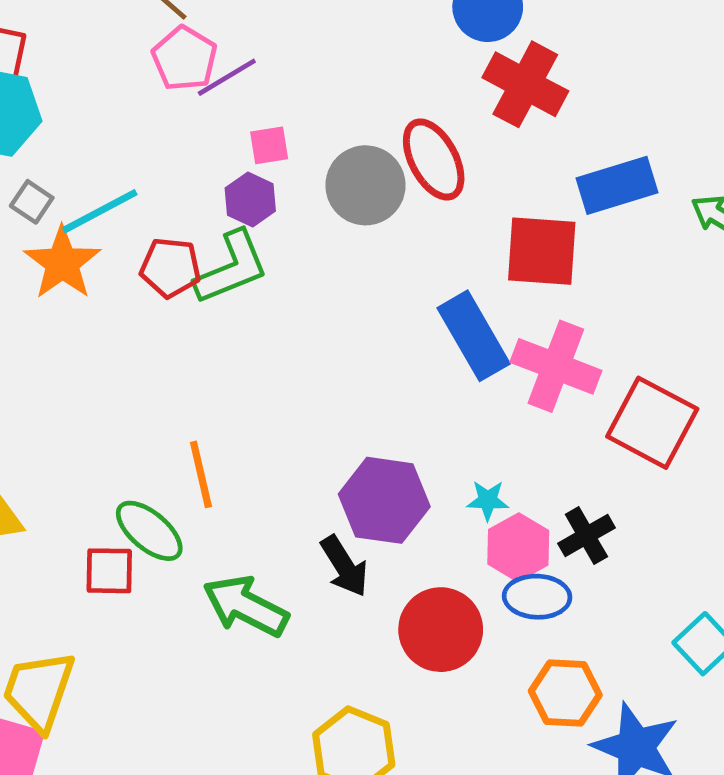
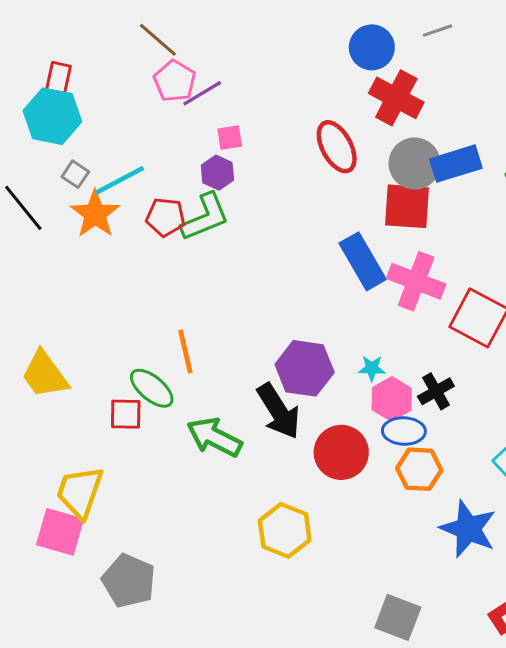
gray circle: (365, 185) -> (415, 164), moved
black arrow: (344, 566) -> (279, 411), size x1.4
orange hexagon: (565, 693) -> (419, 469), moved

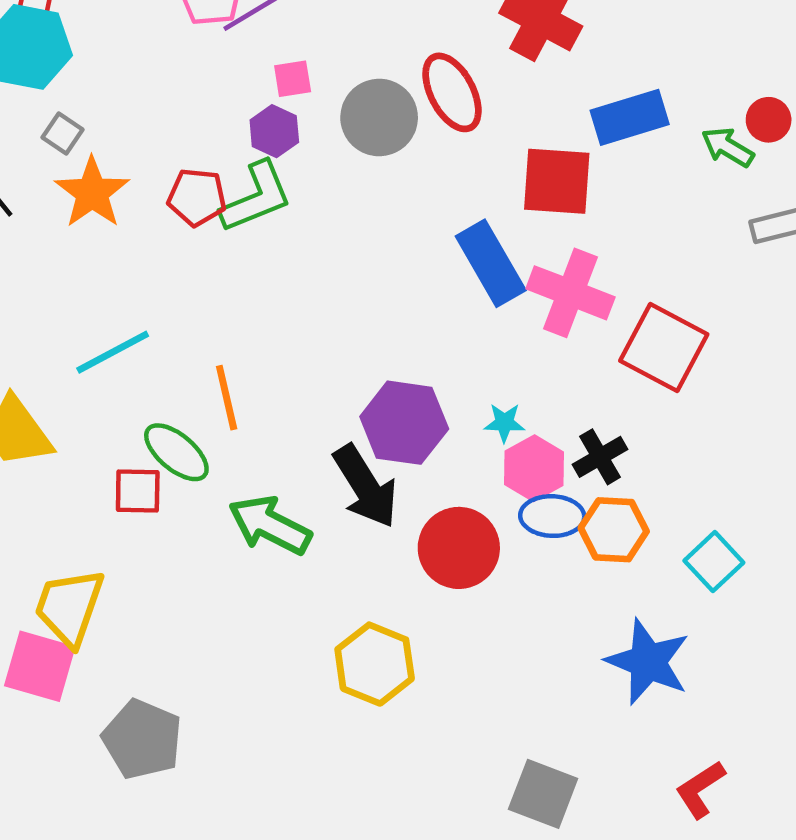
gray circle: (415, 164) -> (379, 117), moved
cyan line: (120, 180) -> (113, 352), moved
orange hexagon: (419, 469) -> (614, 530), moved

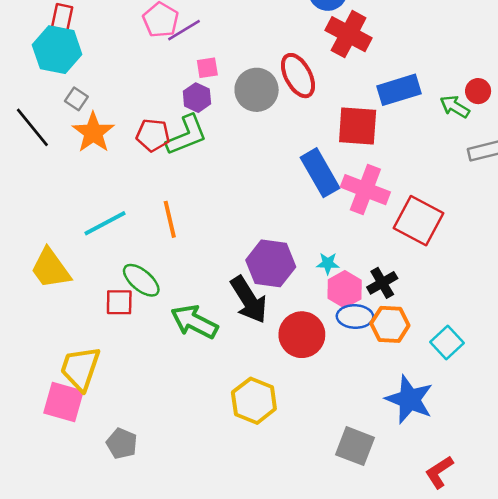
orange line: (227, 398) -> (170, 219), moved
gray pentagon: (142, 739) -> (122, 443), size x0.7
gray square: (543, 794) -> (355, 446), moved

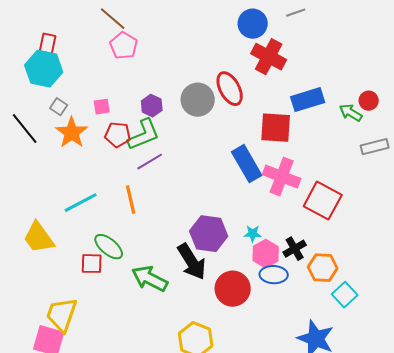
purple line: (184, 30) -> (150, 162), moved
pink square: (207, 68) -> (102, 107), moved
orange hexagon: (390, 324) -> (323, 268), moved

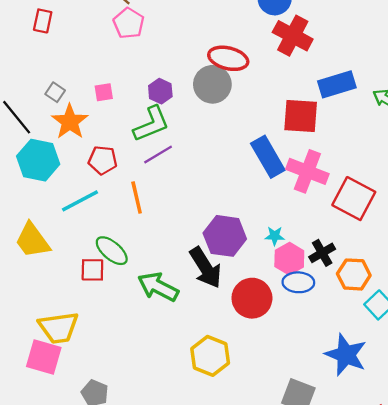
cyan hexagon: (44, 69) -> (38, 160), moved
red ellipse: (230, 89) -> (228, 58), moved, turned -48
red pentagon: (118, 135) -> (103, 160), moved
yellow trapezoid: (62, 315) -> (59, 328), turned -117

